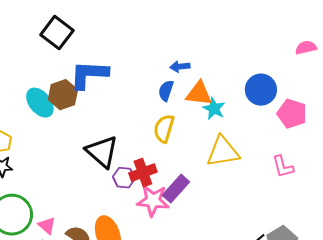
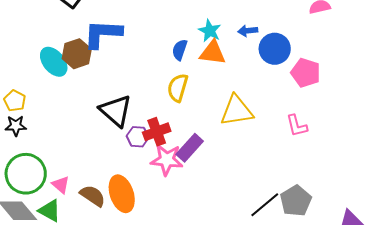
blue arrow: (180, 67) -> (248, 31), moved
cyan star: (214, 109) -> (210, 31), moved

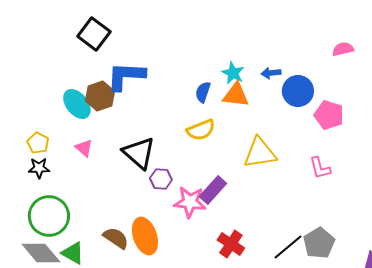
yellow semicircle: (178, 88) -> (201, 130), turned -128
red cross: (157, 132) -> (231, 244), moved, turned -36
pink triangle: (61, 185) -> (84, 148), moved

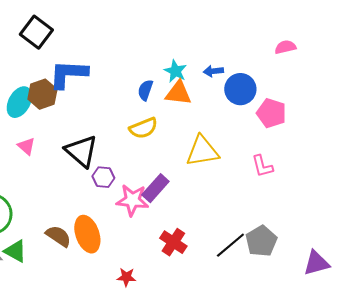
cyan ellipse: (77, 104) -> (19, 102), turned 68

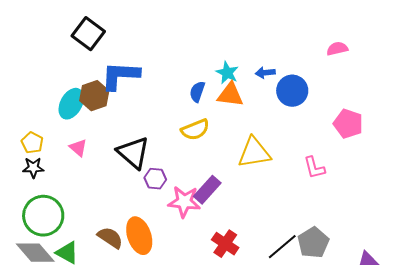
pink pentagon: (271, 113) -> (348, 124), moved

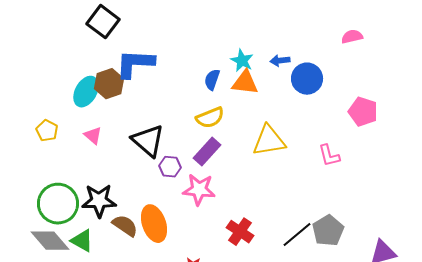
black star: (33, 168) -> (99, 201), moved, size x1.6
purple rectangle: (207, 190) -> (207, 152), moved

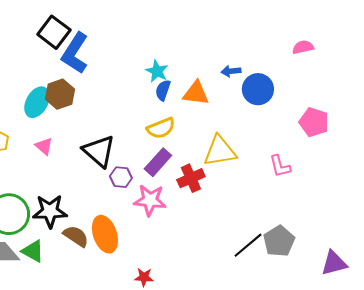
cyan star: (242, 61) -> (157, 71), moved
blue L-shape: (135, 64) -> (75, 53), moved, turned -60
red cross: (240, 232) -> (191, 178), moved, turned 32

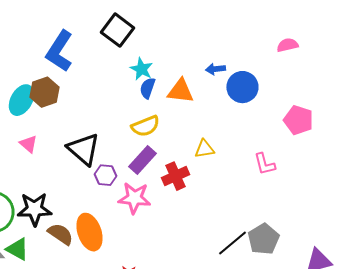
black square: (54, 32) -> (117, 30), moved
yellow triangle: (220, 151) -> (204, 149), size x0.6

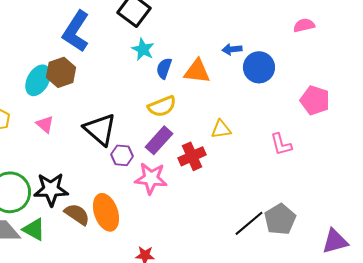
cyan star: (141, 69) -> (143, 49), moved

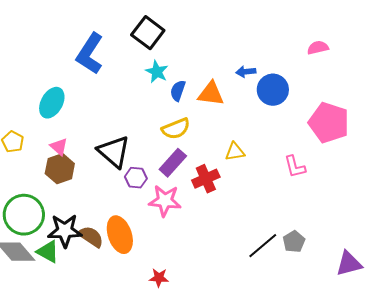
brown hexagon: (61, 72) -> (60, 169), moved
pink pentagon: (315, 100) -> (329, 123), size x1.4
black star: (51, 189) -> (65, 231), moved
gray pentagon: (280, 219) -> (294, 242), size x0.7

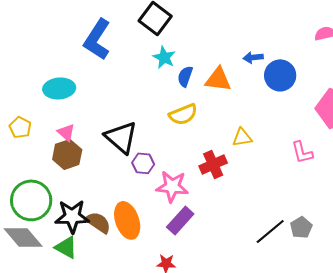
cyan ellipse: (52, 103) -> (59, 88), turned 56
purple rectangle: (173, 163) -> (180, 220), moved
green triangle: (48, 252) -> (66, 247), moved

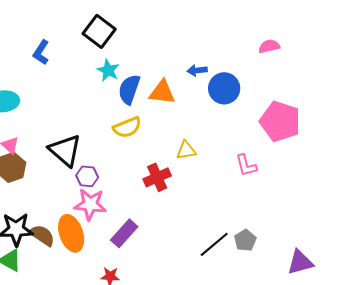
blue L-shape: (97, 39) -> (41, 52), size x0.6
blue semicircle: (185, 76) -> (129, 89), size x1.4
pink star: (172, 186) -> (90, 204), moved

